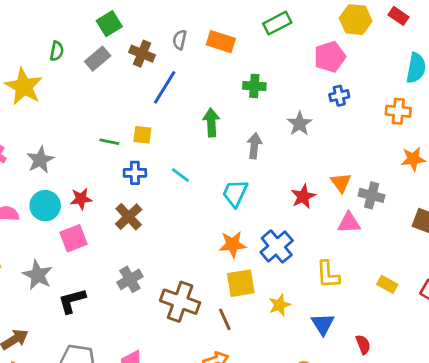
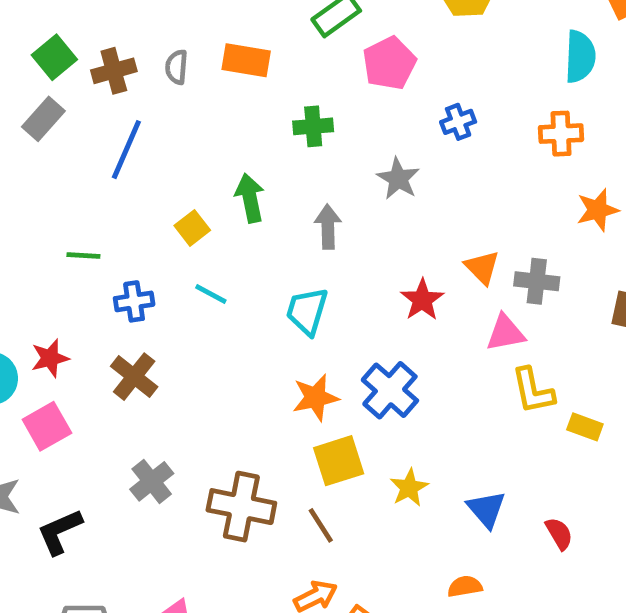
brown cross: (142, 54) -> (114, 71), moved, turned -30
pink pentagon: (330, 57) -> (389, 63), moved
blue line: (165, 87) -> (126, 150), moved
yellow square: (142, 135) -> (192, 228), moved, turned -36
yellow L-shape: (328, 274) -> (533, 391), moved

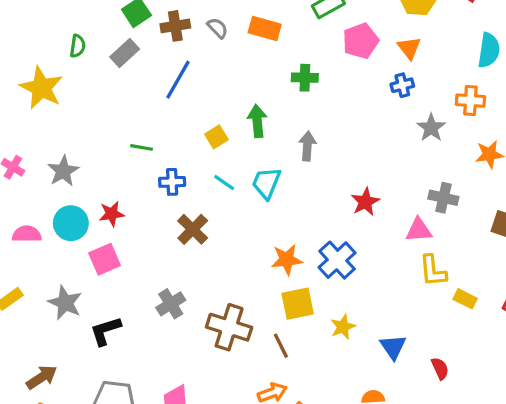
gray semicircle: (176, 67) -> (218, 28), turned 125
gray star: (398, 179) -> (431, 128), moved
orange triangle: (482, 267) -> (409, 48), moved
cyan trapezoid: (307, 311) -> (266, 183), moved
brown cross: (134, 377) -> (193, 229), moved

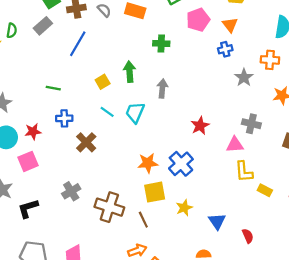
green semicircle: (78, 46) -> (12, 30), moved
blue cross: (172, 182) -> (64, 118), moved

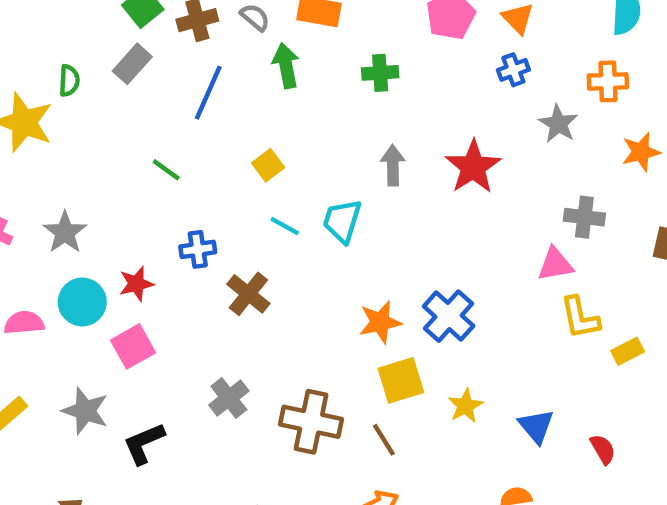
green arrow: (130, 72) -> (286, 66), moved
green line: (53, 88) -> (166, 170), moved, turned 32
red star: (200, 126) -> (473, 167), moved, size x1.4
yellow rectangle: (265, 190) -> (628, 351), turned -48

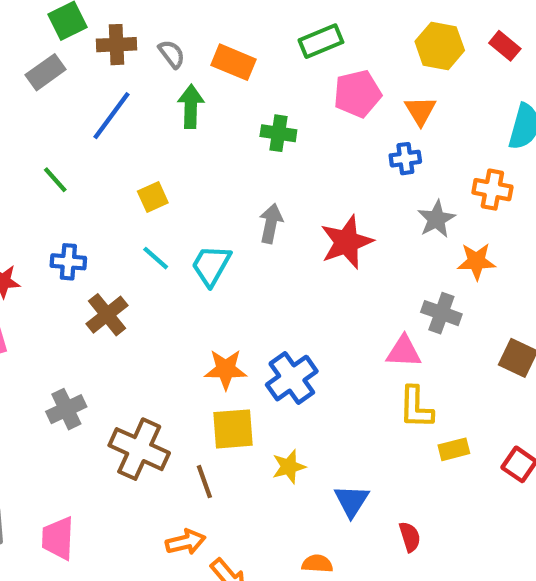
orange star: (641, 152) -> (476, 261), moved

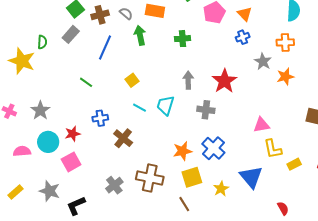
gray cross: (441, 313) -> (206, 110), moved
brown cross: (139, 449) -> (150, 178), moved
blue triangle: (352, 501) -> (251, 177), moved, size x1.4

